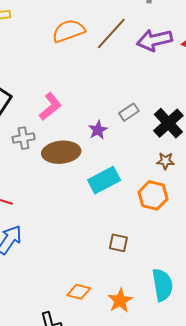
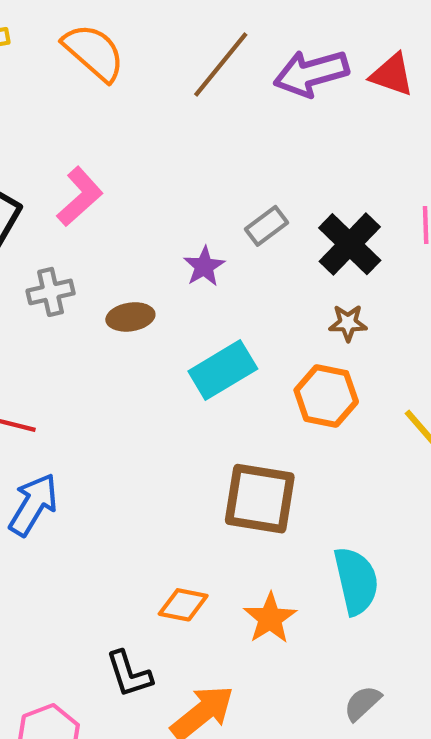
orange semicircle: (68, 31) -> (94, 52), moved, turned 64
pink L-shape: (50, 106) -> (80, 197), moved
brown ellipse: (61, 152) -> (130, 317), size x0.6
brown square: (118, 243) -> (260, 499), size x1.8

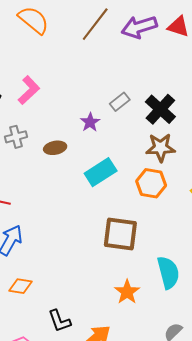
brown star: (348, 323) -> (161, 148), size x1.6
orange diamond: (183, 605) -> (21, 286), moved

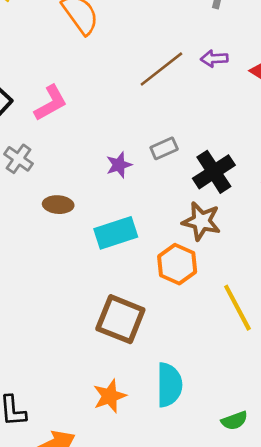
brown line: (95, 24) -> (161, 69), moved
purple arrow: (139, 27) -> (214, 59), size x0.6
gray cross: (16, 137) -> (19, 159), turned 35
brown ellipse: (55, 148) -> (58, 205), moved

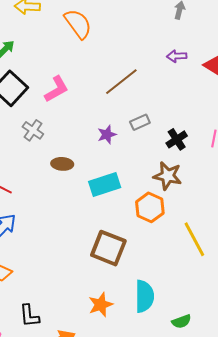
brown line: (161, 69) -> (121, 82), moved
black cross: (214, 172) -> (177, 139), size x0.7
green semicircle: (234, 421) -> (181, 321), moved

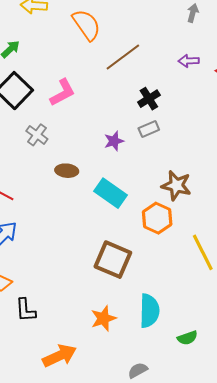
brown line: (121, 82) -> (123, 57), moved
black cross: (177, 139) -> (149, 99), moved
cyan rectangle: (105, 185) -> (110, 193), turned 52
black L-shape: (29, 316) -> (26, 310), moved

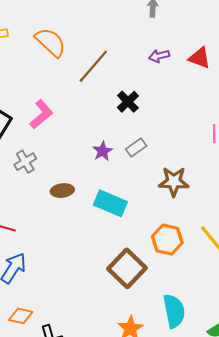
gray rectangle: (149, 129) -> (136, 148), moved
gray cross: (37, 135) -> (25, 162), turned 35
orange hexagon: (157, 218) -> (167, 240), moved
brown square: (113, 260) -> (127, 268), turned 33

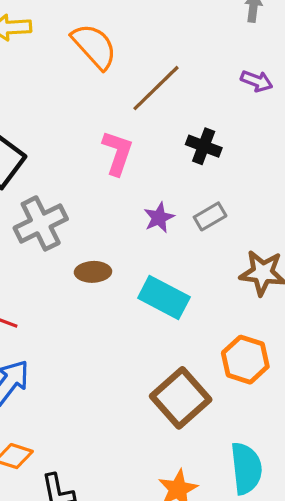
purple arrow: (159, 56) -> (257, 81), turned -150
black cross: (128, 102) -> (204, 146), turned -30
pink L-shape: (41, 114) -> (117, 153), moved, turned -36
gray cross: (25, 162) -> (41, 223), size x1.5

